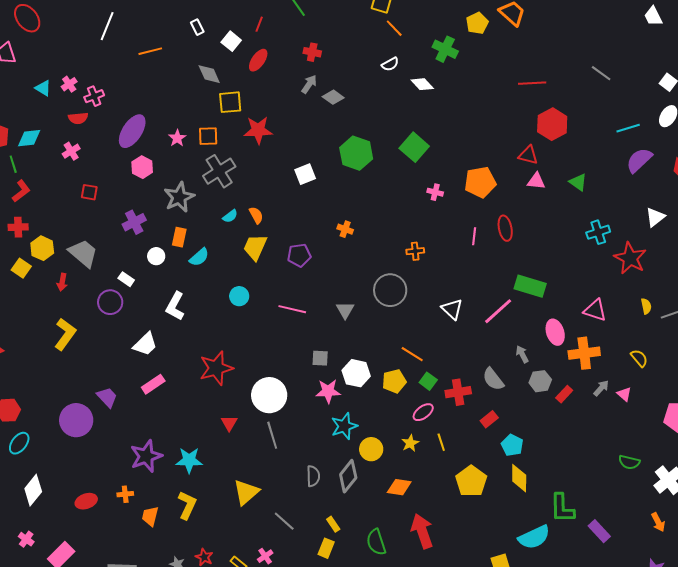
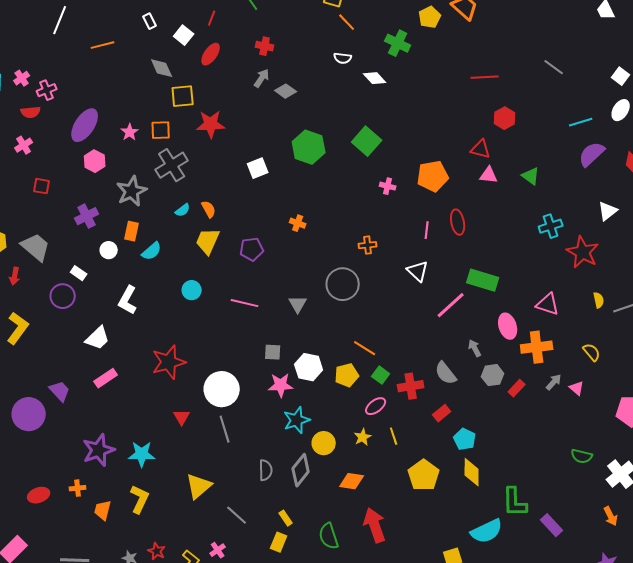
white semicircle: (390, 64) -> (343, 58), turned 36
red hexagon: (552, 124) -> (505, 118), size x0.7
white triangle: (452, 309) -> (418, 271), moved

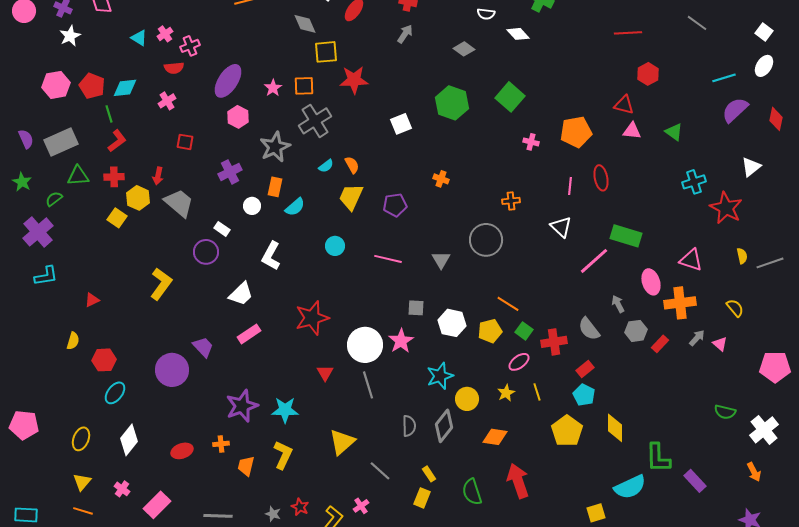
gray diamond: (286, 91) -> (464, 49), moved
red arrow: (15, 276) -> (158, 176), moved
pink star: (281, 385) -> (401, 341), moved, turned -30
cyan pentagon: (465, 439) -> (584, 395), moved

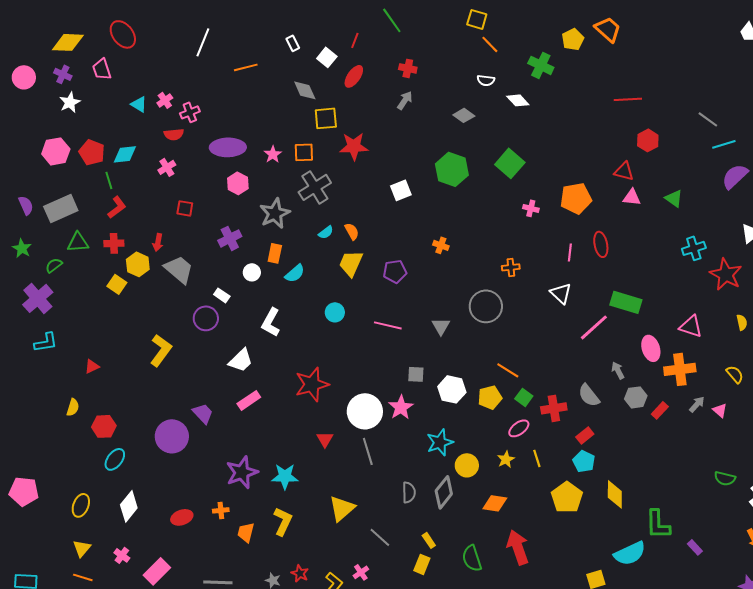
gray line: (697, 23) -> (708, 119), moved
purple ellipse: (228, 81) -> (228, 147), turned 56
purple rectangle: (695, 481) -> (695, 547), size x0.7

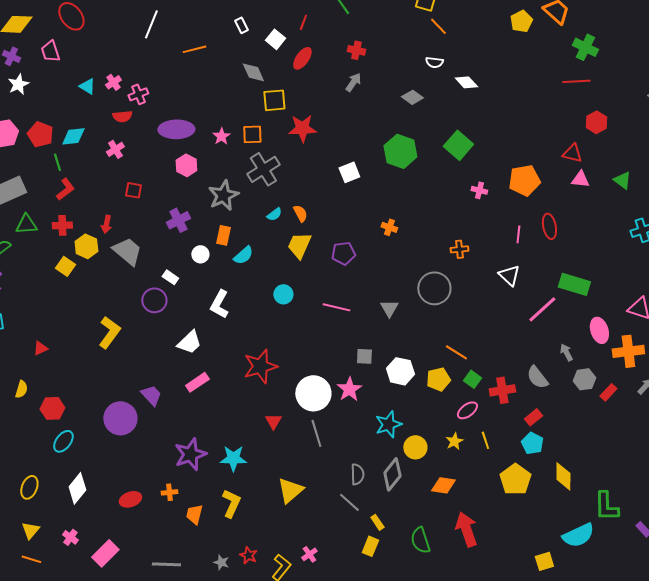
green cross: (541, 65) -> (585, 47), moved
gray line: (380, 537) -> (349, 502), moved

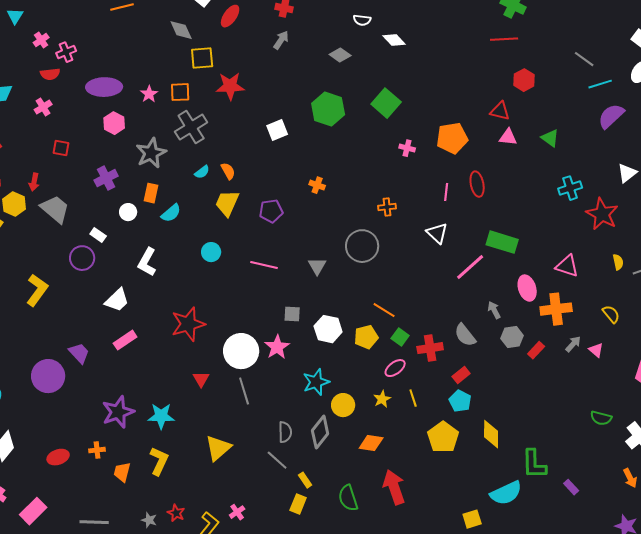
cyan triangle: (87, 86) -> (15, 16), moved, turned 30

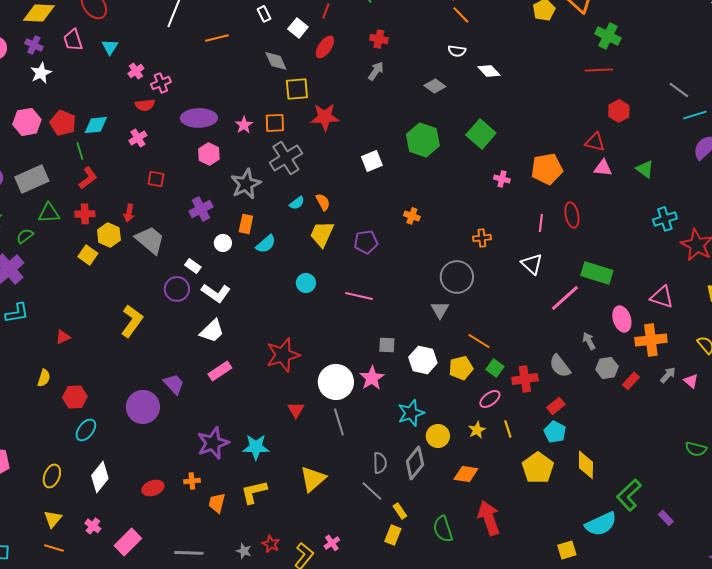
white L-shape: (147, 262) -> (216, 293), moved, turned -84
gray triangle: (317, 266) -> (440, 310), moved
yellow L-shape: (159, 461) -> (254, 492), turned -128
green L-shape: (534, 464) -> (629, 495), turned 48

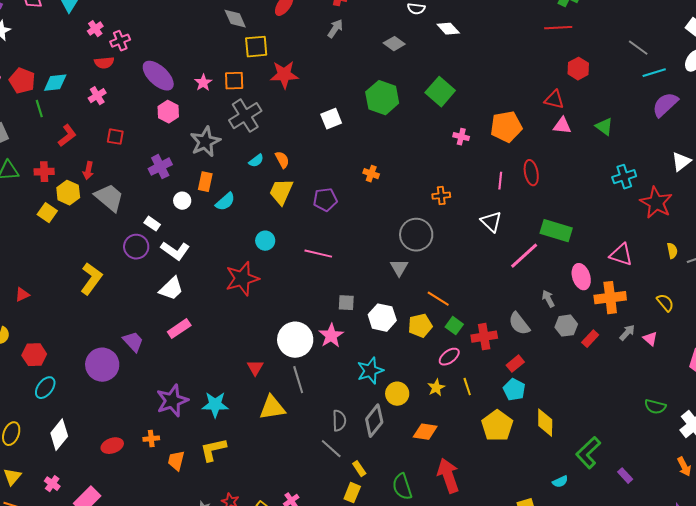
purple ellipse: (199, 118) -> (158, 76), turned 44
red L-shape: (88, 178) -> (67, 136), moved
red star: (283, 355) -> (242, 279), moved
yellow triangle: (313, 479) -> (272, 408), moved, turned 32
cyan semicircle: (601, 524) -> (560, 482), size x0.5

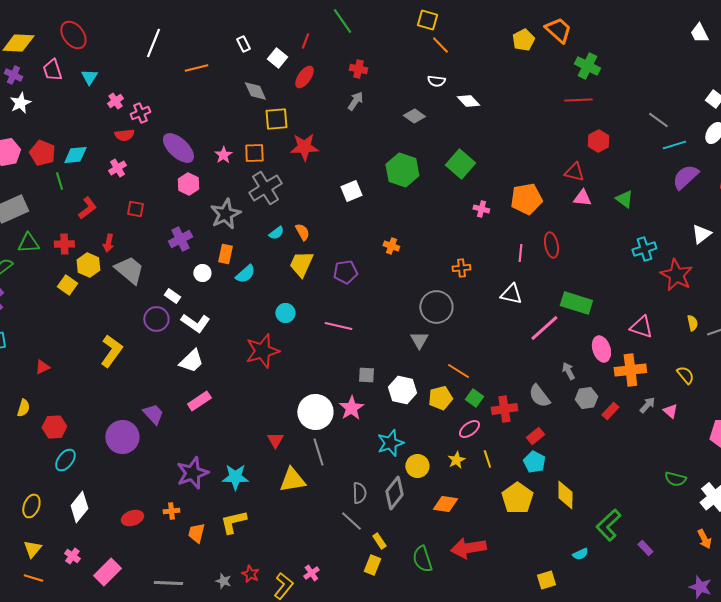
white triangle: (491, 222) -> (511, 294), turned -30
red arrow: (448, 476) -> (468, 548), turned -80

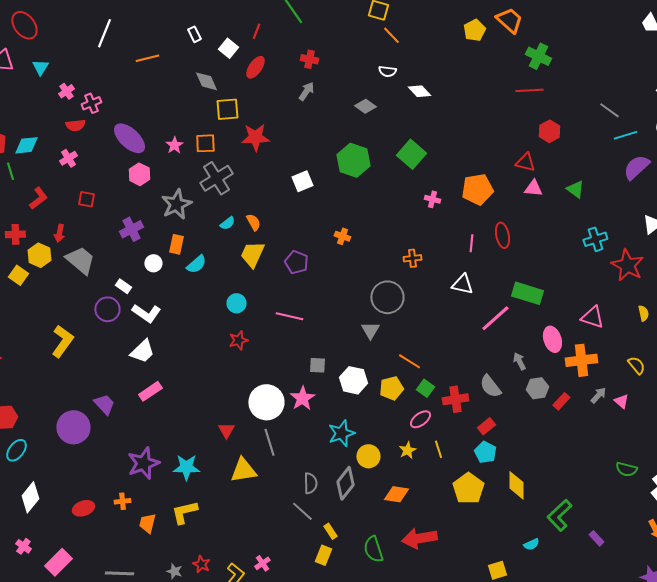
purple pentagon: (345, 272) -> (296, 262), turned 30
red star: (262, 351) -> (238, 340), moved, size x0.6

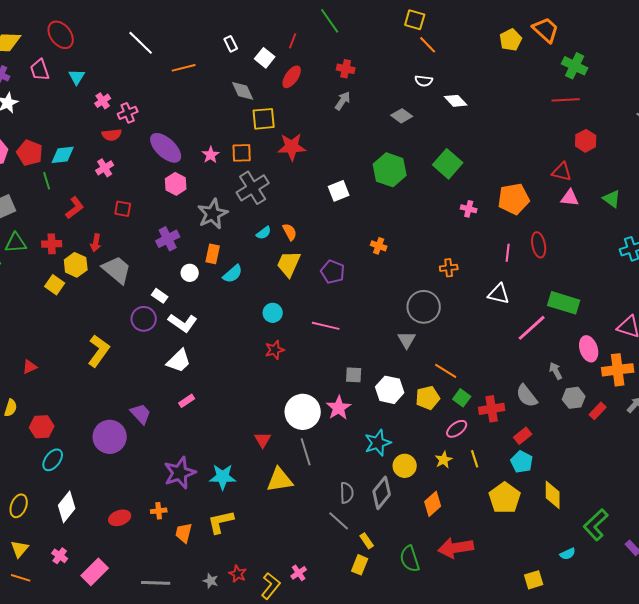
white line: (104, 33) -> (141, 43), turned -68
pink rectangle: (150, 391) -> (187, 401), size x0.7
orange diamond: (396, 494) -> (433, 504), turned -50

